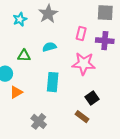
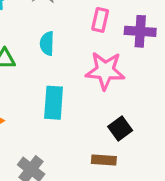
cyan semicircle: (49, 47) -> (47, 43), turned -72
brown rectangle: (82, 117) -> (104, 160), turned -32

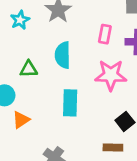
cyan semicircle: (47, 43) -> (63, 55), size x1.4

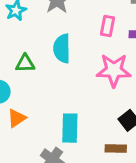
cyan rectangle: (70, 103) -> (70, 128), moved

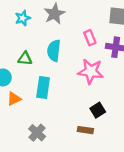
pink rectangle: (107, 26) -> (90, 38), turned -40
cyan rectangle: (70, 128) -> (43, 87), moved

